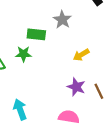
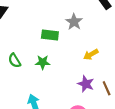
green star: (23, 54) -> (43, 62), moved

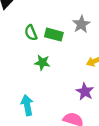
green semicircle: (14, 61) -> (31, 33), moved

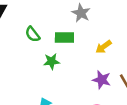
green rectangle: (54, 35) -> (64, 38), moved

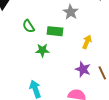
yellow arrow: (103, 47) -> (87, 42), turned 144

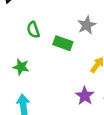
green star: (42, 50) -> (21, 67), moved

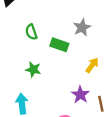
green star: (21, 67) -> (33, 70), moved

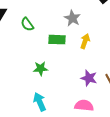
green semicircle: (31, 32) -> (27, 24), moved
yellow arrow: (92, 65) -> (85, 41), moved

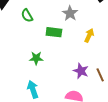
yellow arrow: (85, 41) -> (89, 35), moved

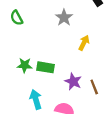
green rectangle: (54, 32) -> (46, 67), moved
cyan arrow: (33, 89) -> (36, 99), moved

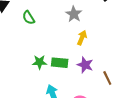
yellow arrow: (84, 43) -> (82, 38), moved
purple star: (73, 81) -> (85, 65), moved

